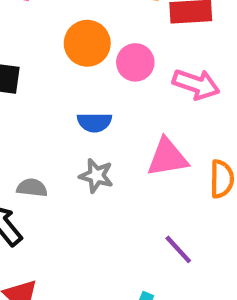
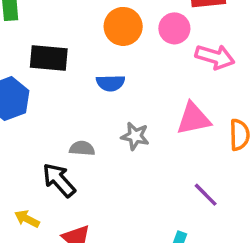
pink circle: (135, 62) -> (174, 28), moved
blue semicircle: (94, 122) -> (111, 83), moved

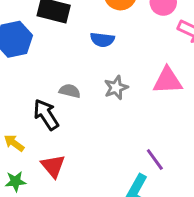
gray star: (135, 136) -> (116, 88), turned 30
purple line: (206, 195) -> (155, 159), moved

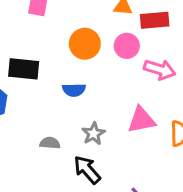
black arrow: (46, 115) -> (87, 170), moved

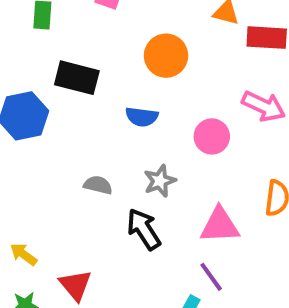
pink circle: (127, 46) -> (212, 136), moved
pink triangle: (142, 120) -> (220, 225), moved

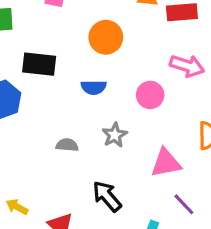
black arrow: (144, 229) -> (107, 196), moved
purple line: (211, 277) -> (184, 204), moved

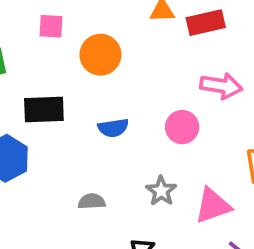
orange circle: (106, 37) -> (100, 55), moved
gray star: (115, 135) -> (161, 191), moved

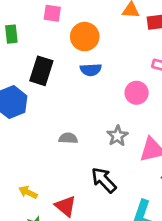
black rectangle: (44, 110) -> (41, 71), turned -76
blue semicircle: (113, 128) -> (91, 70), moved

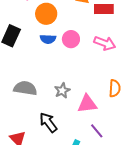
pink circle: (137, 93) -> (71, 39), moved
gray semicircle: (68, 138) -> (25, 88), size x1.6

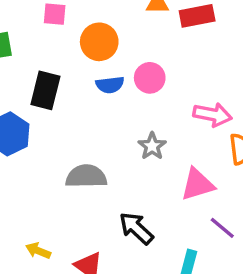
pink arrow: (105, 43) -> (213, 115), moved
gray star: (62, 91) -> (152, 146), moved

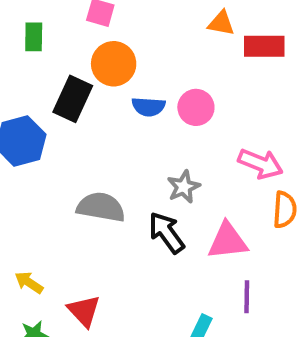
orange circle: (99, 42) -> (114, 64), moved
black arrow: (136, 228) -> (166, 233), moved
purple line: (222, 228) -> (247, 297), turned 40

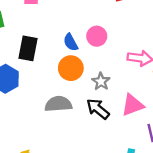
orange circle: (114, 64) -> (71, 68), moved
blue semicircle: (148, 107) -> (71, 42), turned 72

